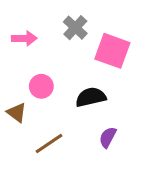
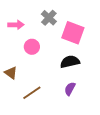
pink circle: (41, 86) -> (32, 47), moved
black semicircle: (91, 97) -> (70, 62), moved

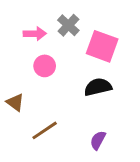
pink arrow: (16, 25) -> (35, 34), moved
purple semicircle: (70, 89) -> (98, 140), moved

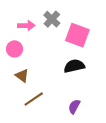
pink circle: (45, 66) -> (15, 49), moved
brown triangle: (15, 102) -> (22, 76), moved

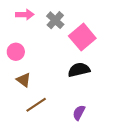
pink arrow: (26, 26) -> (25, 15), moved
pink square: (77, 35) -> (82, 37), turned 30

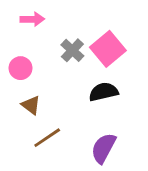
gray cross: (55, 20) -> (72, 50), moved
purple semicircle: (79, 113) -> (103, 148), size x1.5

